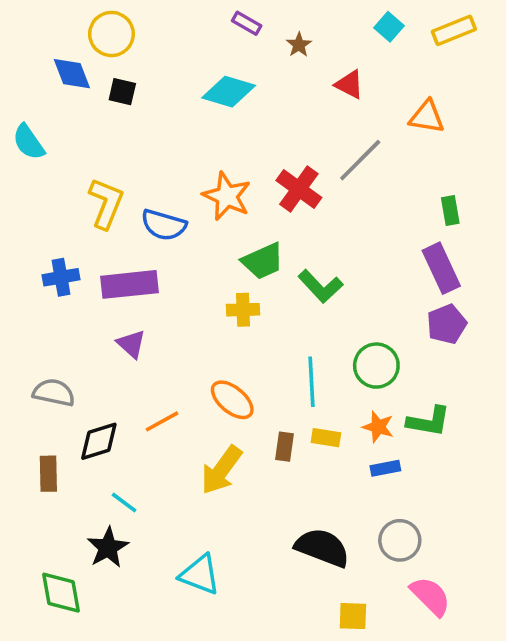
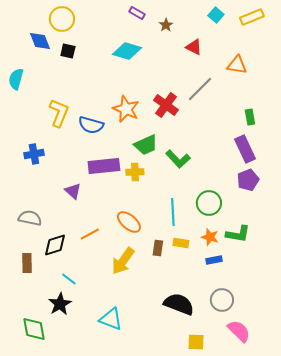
cyan semicircle: (29, 142) -> (16, 79), turned 50
purple rectangle: (129, 284) -> (104, 166), moved

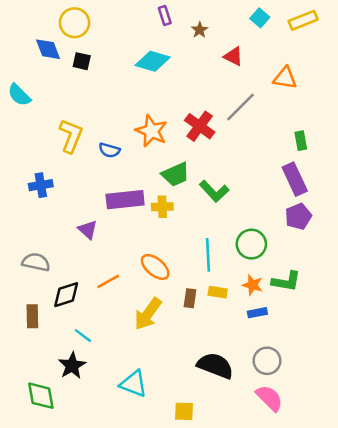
purple rectangle: (137, 13) -> (165, 15), turned 42
cyan semicircle: (16, 79) -> (19, 95), turned -60
blue semicircle: (91, 125) -> (109, 150), size x0.7
pink semicircle: (239, 331) -> (269, 398), moved
yellow square: (196, 342) -> (184, 411), moved

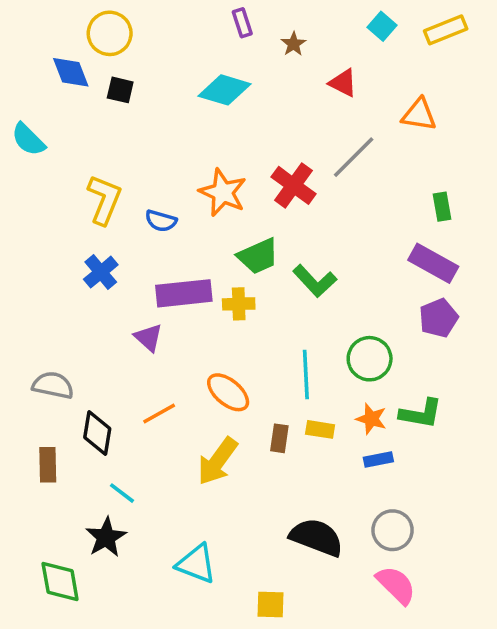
purple rectangle: (295, 179) -> (433, 263), turned -36
blue cross: (41, 185) -> (101, 272), moved, turned -30
purple triangle: (88, 230) -> (149, 337), moved
black diamond: (66, 295) -> (97, 433), turned -64

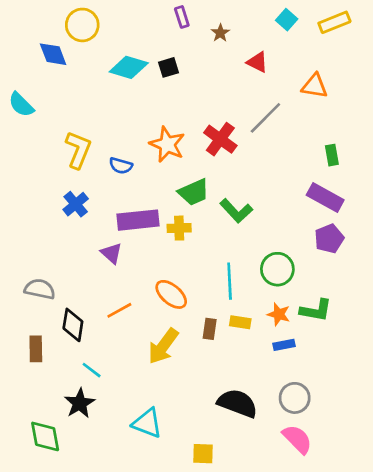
black square: (120, 90) -> (169, 67), moved, turned -30
cyan diamond: (225, 90) -> (129, 67), moved

